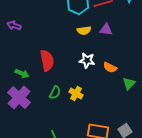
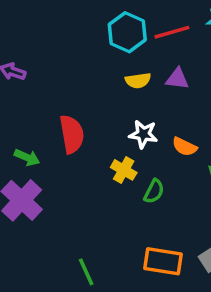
green semicircle: (55, 92) -> (154, 191), moved
yellow cross: (76, 94) -> (124, 170), moved

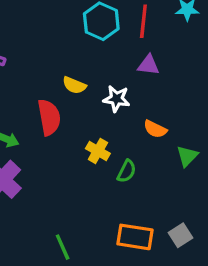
red line: (172, 32) -> (143, 21), turned -68
yellow semicircle: (138, 80) -> (74, 85), moved, turned 30
white star: (143, 134) -> (116, 99), moved

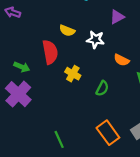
purple triangle: (148, 65) -> (117, 17), turned -35
yellow cross: (98, 151) -> (73, 74), moved
orange rectangle: (135, 237) -> (108, 133), turned 45

